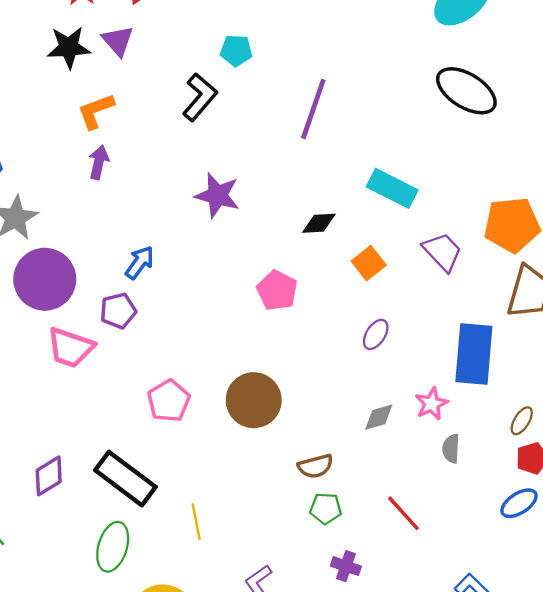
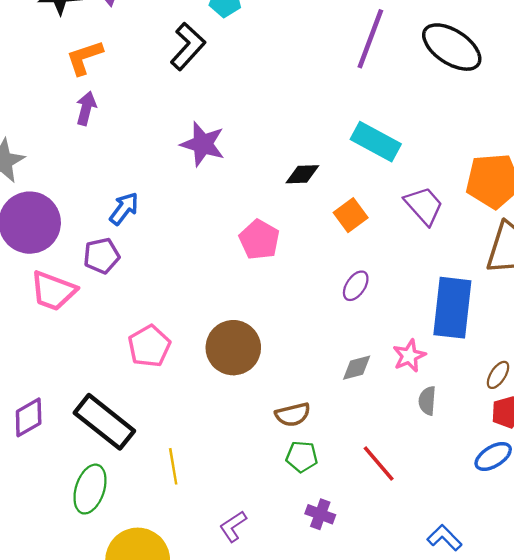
purple line: (313, 109) -> (370, 39), moved

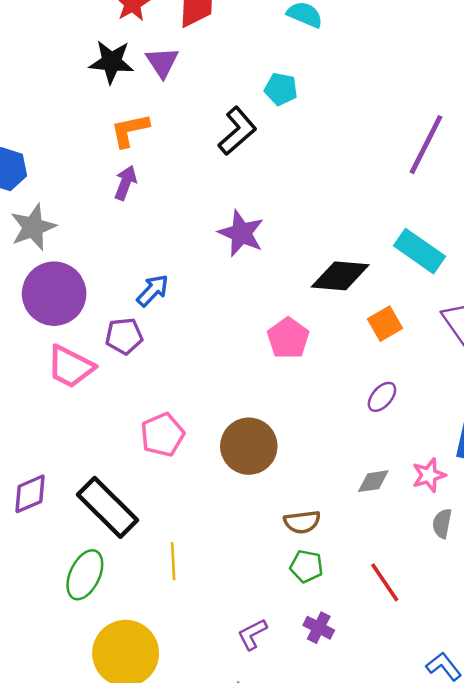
black diamond: (302, 174) -> (340, 276), size x1.6
purple L-shape: (233, 526) -> (252, 634), moved

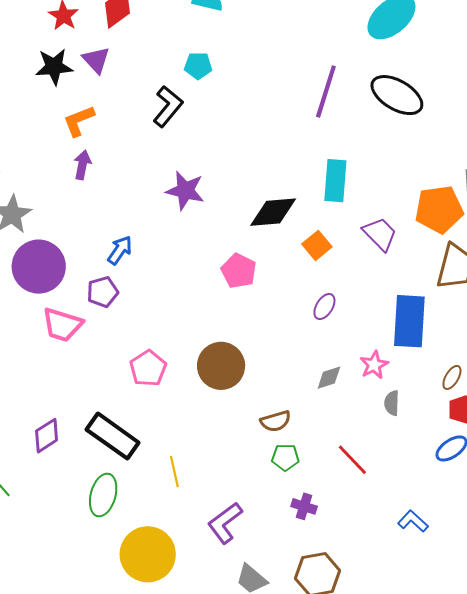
cyan rectangle: (420, 251) -> (335, 181), turned 69
purple L-shape: (252, 634) -> (225, 523), moved, size x1.5

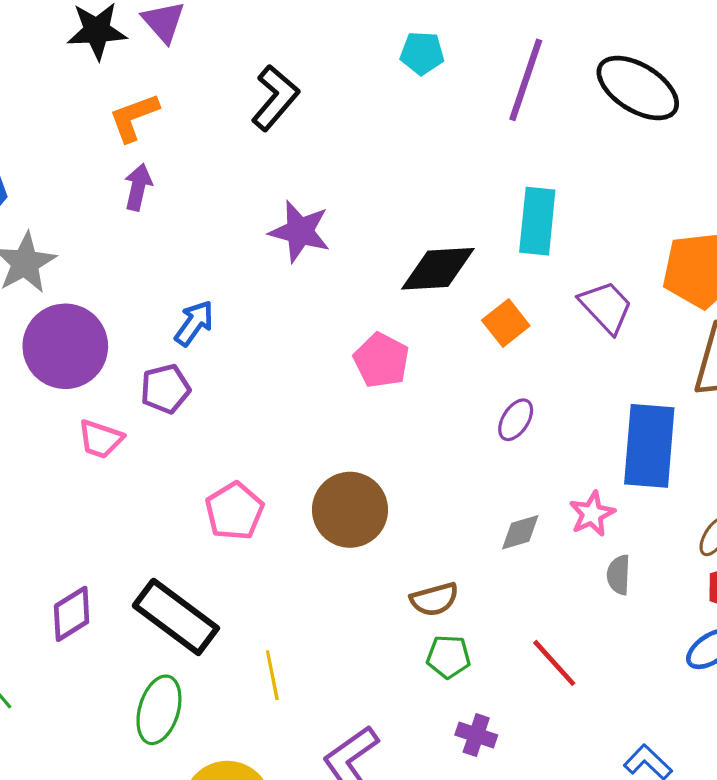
cyan pentagon: (198, 66) -> (422, 53), moved
pink trapezoid: (62, 325) -> (101, 439), size x0.7

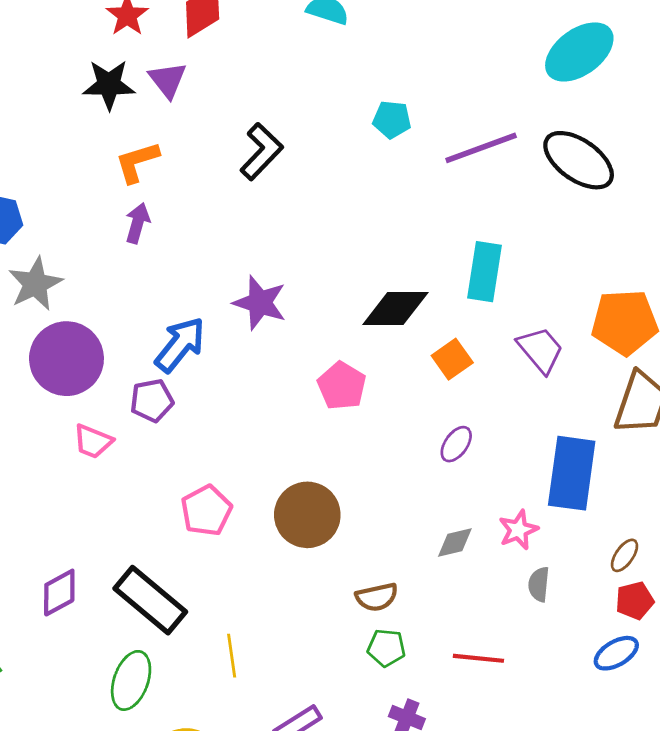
purple line: (526, 80) -> (481, 148), turned 48
purple star: (300, 231) -> (260, 303), moved
blue arrow: (194, 323) -> (180, 345), size x1.4
red line: (554, 663) -> (478, 658), turned -45

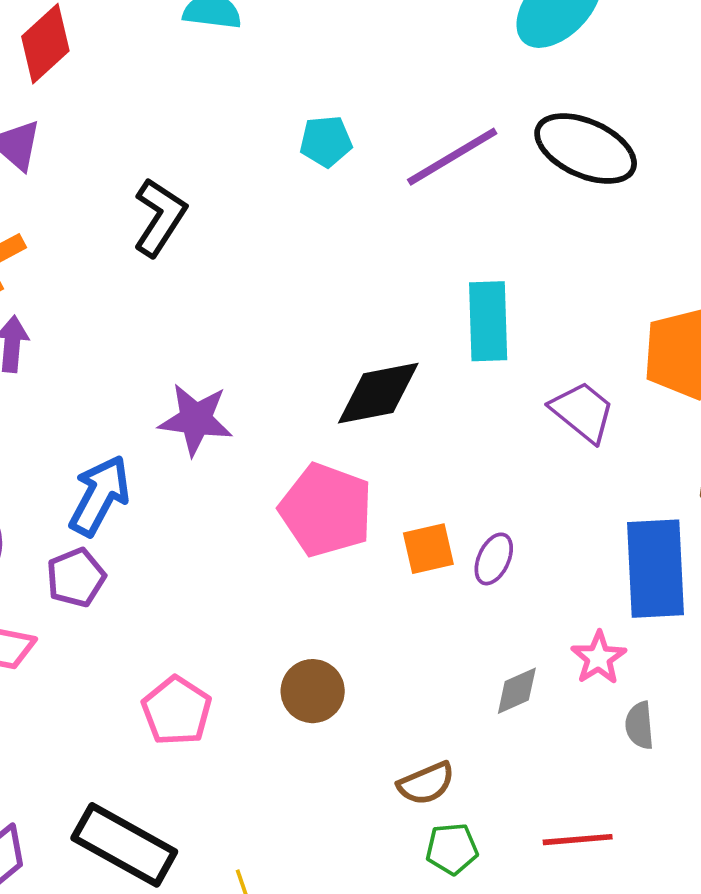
orange square: (452, 359) -> (428, 549), moved, turned 33
pink pentagon: (342, 386) -> (326, 510), size x1.4
brown circle: (307, 515) -> (313, 691), size x0.7

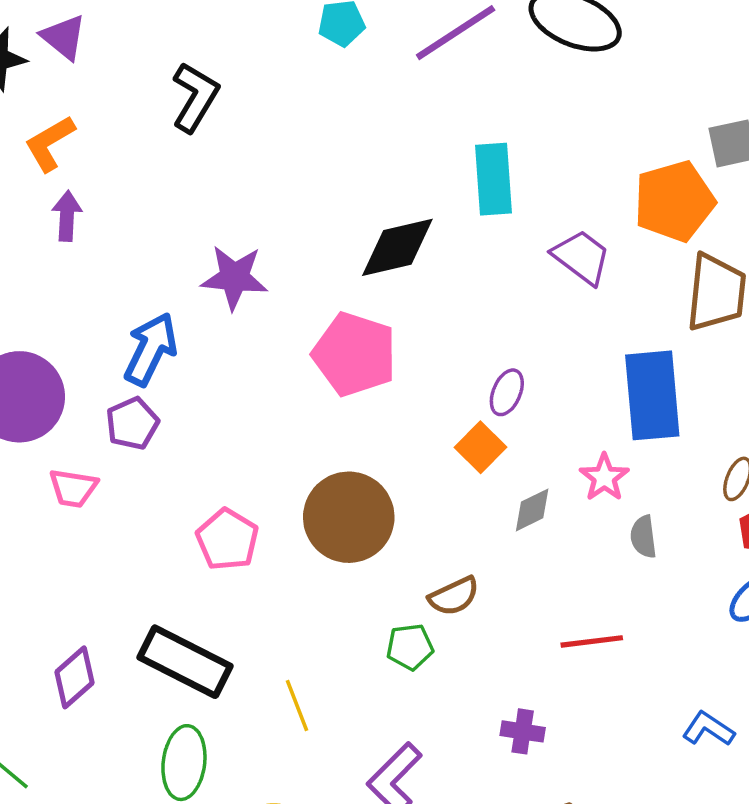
orange square: (428, 549) -> (480, 447), moved, turned -30
brown circle: (313, 691) -> (349, 517), size x1.6
green pentagon: (452, 849) -> (410, 647), moved

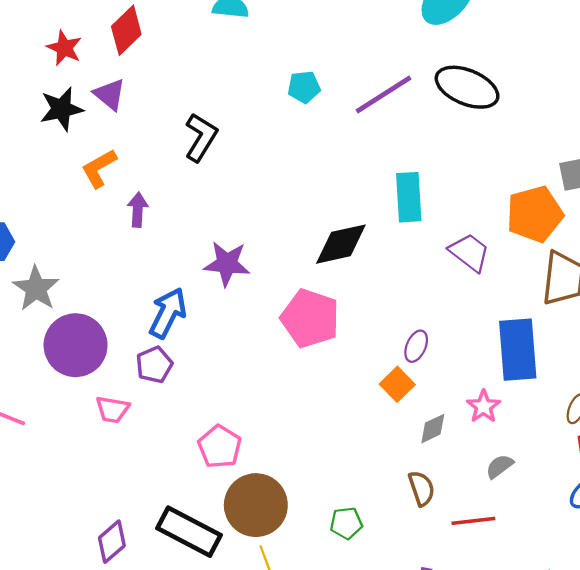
purple arrow: (67, 216) -> (138, 210), moved
brown circle: (349, 517) -> (256, 505), moved
gray semicircle: (643, 537) -> (500, 466), moved, turned 60
brown semicircle: (454, 596) -> (422, 488), moved, turned -84

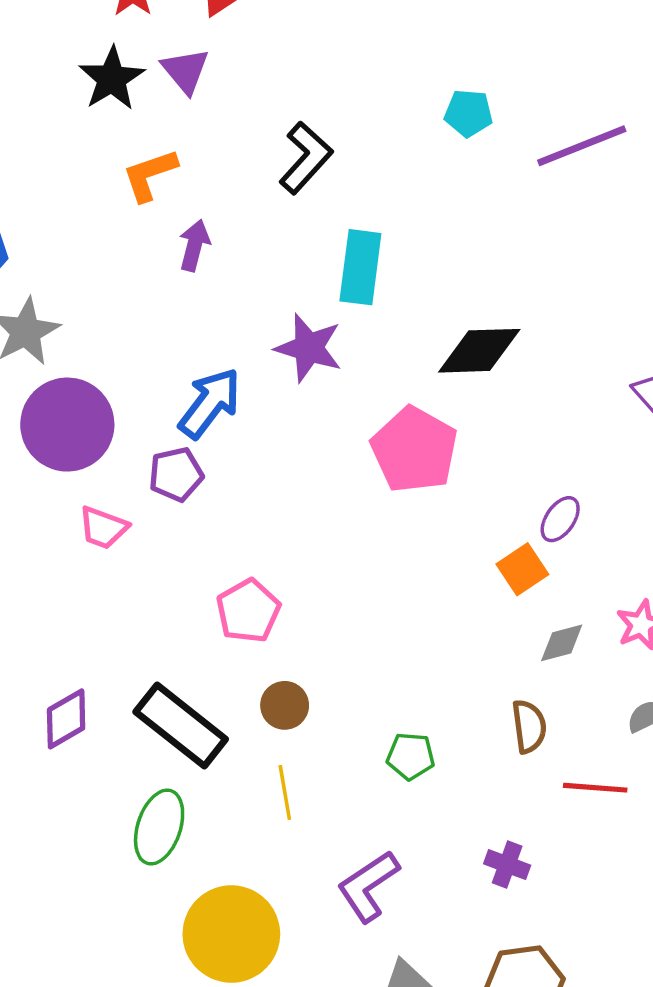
black star: (62, 109) -> (112, 79), turned -30
cyan rectangle: (409, 197) -> (360, 267), moved
brown circle: (256, 505) -> (285, 705), size x0.5

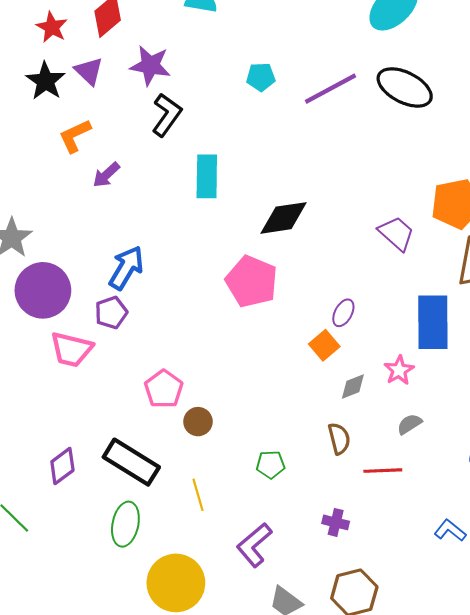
purple arrow: (194, 245) -> (106, 175), turned -140
purple star: (309, 348) -> (150, 66), moved
pink trapezoid: (103, 528) -> (71, 349), size x1.4
brown circle: (285, 705) -> (198, 422), moved

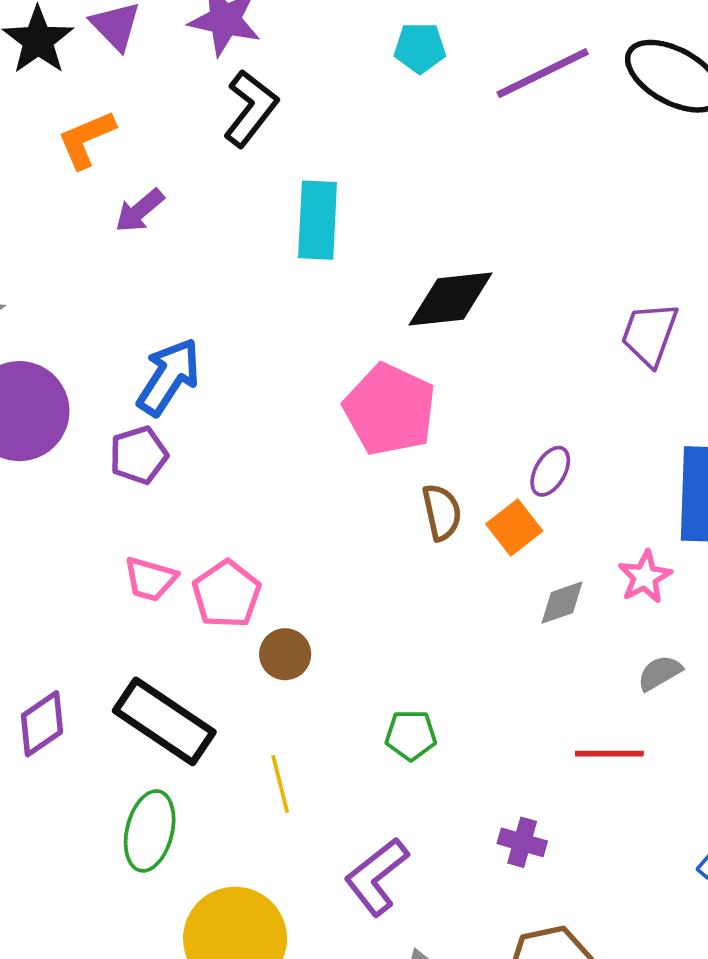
purple trapezoid: (396, 233) -> (649, 334), turned -114
pink trapezoid: (71, 349) -> (150, 579), moved, size x0.7
brown semicircle: (339, 439) -> (442, 512), moved

